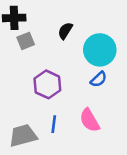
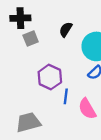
blue line: (54, 124) -> (66, 96), moved

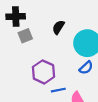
blue line: (66, 96) -> (58, 90), turned 72

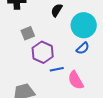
gray square: (25, 36) -> (28, 33), moved

